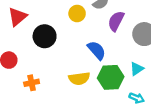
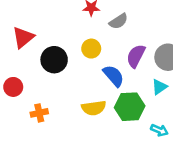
yellow circle: (77, 14) -> (91, 49), moved
purple semicircle: (116, 21) -> (136, 56), moved
cyan triangle: (137, 69) -> (159, 87), moved

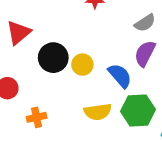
gray semicircle: (118, 21) -> (145, 23), moved
yellow circle: (91, 49) -> (82, 65), moved

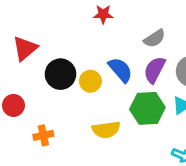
blue semicircle: (120, 76) -> (120, 70), moved
green hexagon: (138, 110) -> (147, 108), moved

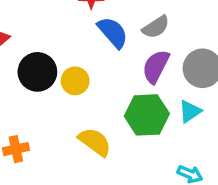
blue semicircle: (120, 70) -> (113, 32), moved
yellow semicircle: (106, 130) -> (95, 142), turned -136

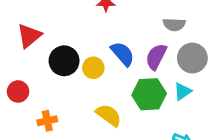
gray semicircle: (156, 27) -> (174, 25), moved, turned 35
blue semicircle: (113, 32) -> (123, 54), moved

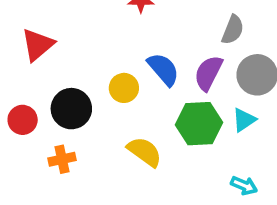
gray semicircle: (174, 25) -> (233, 30), turned -70
black circle: (64, 61) -> (71, 109), moved

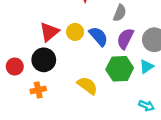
gray semicircle: (233, 30) -> (120, 13), moved
red triangle: (38, 45) -> (49, 32), moved
yellow circle: (124, 88) -> (75, 32), moved

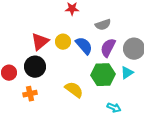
gray semicircle: (120, 13) -> (103, 25), turned 49
cyan arrow: (146, 106) -> (114, 108), moved

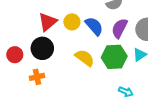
yellow semicircle: (74, 90) -> (85, 58), moved

